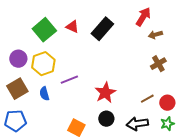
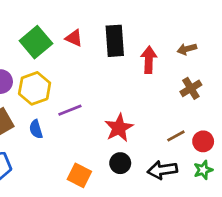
red arrow: (143, 17) -> (149, 60), moved, turned -30
black rectangle: (102, 29) -> (115, 41), turned -45

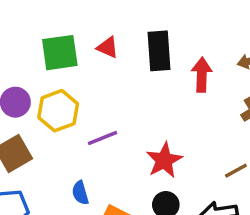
green square: (36, 42) -> (60, 53), turned 32
blue semicircle: (36, 129) -> (80, 193), moved

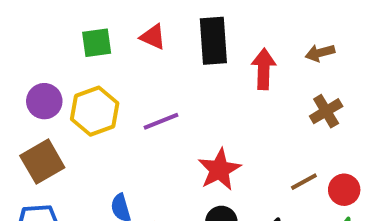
green square: (60, 53) -> (97, 43), size x0.7
purple line: (103, 138) -> (161, 121), moved

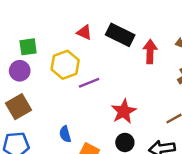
black rectangle: (213, 41) -> (120, 35), turned -60
green square: (97, 43) -> (28, 47), moved
yellow hexagon: (95, 111) -> (65, 65), moved

